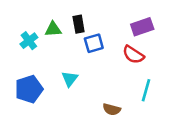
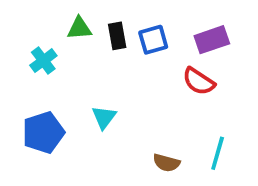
green triangle: (53, 29) -> (79, 28), moved
blue square: (94, 43) -> (153, 40), moved
cyan line: (146, 90) -> (218, 153), moved

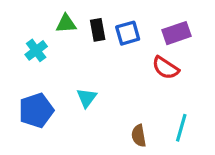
brown semicircle: (166, 163) -> (139, 136), turned 65

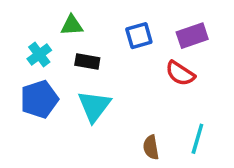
black rectangle: (98, 30) -> (87, 61), moved, turned -70
cyan triangle: (87, 98) -> (94, 106), size x1.5
blue pentagon: (36, 110) -> (39, 99), moved

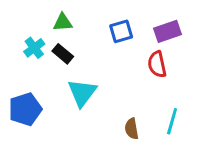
black rectangle: (87, 61) -> (63, 54), moved, turned 30
red semicircle: (180, 73) -> (157, 64), turned 45
blue pentagon: (39, 99) -> (25, 109), moved

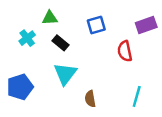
purple rectangle: (168, 31) -> (146, 25), moved
black rectangle: (63, 54) -> (60, 43), moved
brown semicircle: (132, 129) -> (90, 99), moved

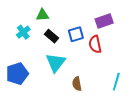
blue square: (96, 25) -> (76, 34), moved
purple rectangle: (146, 25) -> (104, 21), moved
red semicircle: (125, 51) -> (95, 44), moved

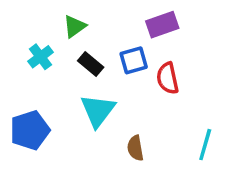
green triangle: (42, 15) -> (75, 26), turned -32
purple rectangle: (104, 21) -> (162, 25), moved

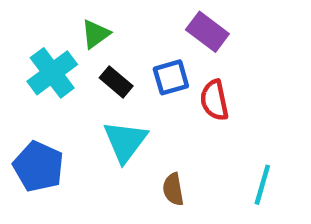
purple rectangle: (162, 25) -> (207, 32), turned 56
cyan cross: (41, 57) -> (52, 73), size x1.5
blue pentagon: (30, 130) -> (38, 166), turned -30

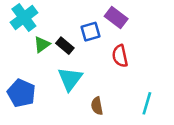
green triangle: (96, 34) -> (42, 44), moved
cyan cross: (52, 73) -> (24, 18), moved
blue square: (171, 77) -> (91, 32), moved

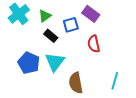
green triangle: (42, 44) -> (45, 16), moved
blue pentagon: (21, 93) -> (29, 63), moved
brown semicircle: (97, 106) -> (76, 83), size x1.5

